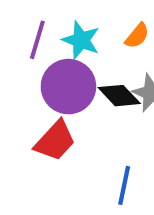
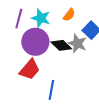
blue line: (124, 185) -> (51, 90), moved

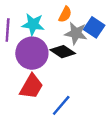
gray star: (77, 43) -> (76, 33), moved
blue line: (51, 90) -> (61, 105), turned 42

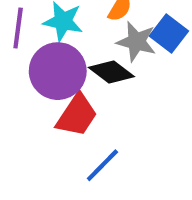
red trapezoid: (31, 86) -> (77, 115), moved

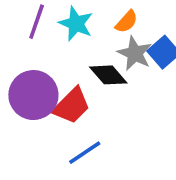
purple circle: (58, 71) -> (33, 95), moved

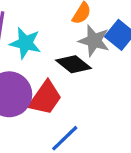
cyan star: (76, 24) -> (25, 43), moved

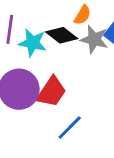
black diamond: (74, 64) -> (62, 35), moved

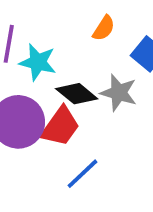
black diamond: (62, 35) -> (77, 94), moved
gray star: (94, 39) -> (119, 93), moved

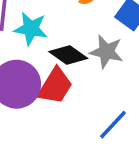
blue line: (82, 174) -> (113, 125), moved

